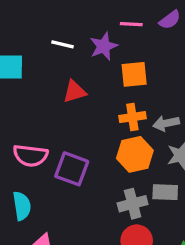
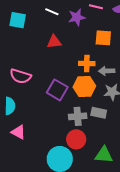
orange square: (134, 74) -> (103, 38), moved
purple square: (72, 169) -> (57, 90), moved

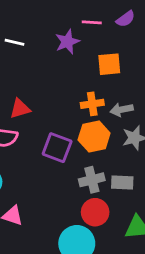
white line: (52, 12) -> (15, 42), moved
red triangle: (54, 42) -> (20, 109), moved
gray rectangle: (99, 113) -> (122, 182), moved

